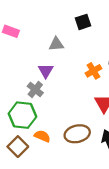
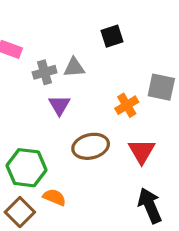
gray cross: (35, 90) -> (45, 72), moved, turned 35
brown ellipse: (77, 134) -> (91, 146), moved

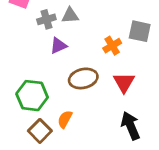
purple triangle: (59, 105) -> (58, 46), turned 36
orange semicircle: (54, 197) -> (65, 119), moved, turned -84
brown square: (20, 212) -> (40, 131), moved

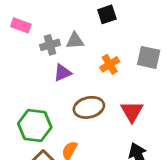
orange cross: (112, 46) -> (110, 64), moved

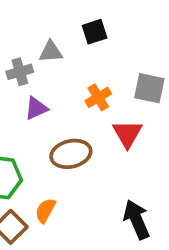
gray triangle: (75, 41) -> (51, 52), moved
red triangle: (132, 112) -> (127, 134), moved

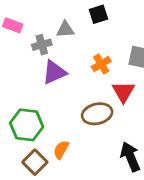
purple triangle: (36, 108) -> (54, 72), size x1.4
brown ellipse: (71, 154) -> (97, 114), moved

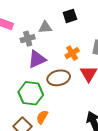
brown ellipse: (97, 114) -> (59, 78), moved
green hexagon: (27, 125) -> (31, 93), moved

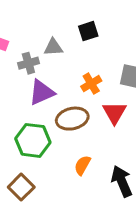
orange semicircle: (42, 117) -> (82, 165), moved

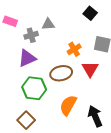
black square: (88, 31) -> (90, 13), moved, turned -32
purple triangle: (42, 92) -> (27, 58), moved
orange semicircle: (82, 165) -> (68, 105), size x1.5

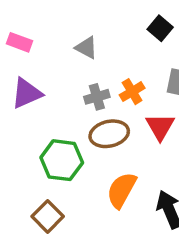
gray triangle: (48, 24) -> (86, 48), turned 32
gray cross: (31, 35) -> (97, 97), moved
purple triangle: (27, 58) -> (27, 93), moved

